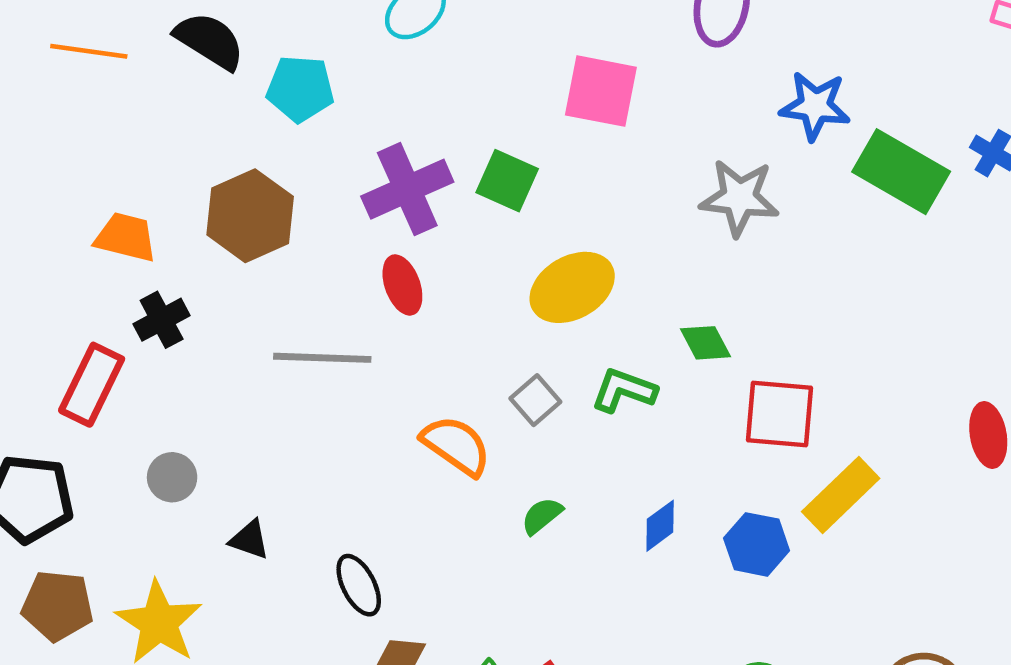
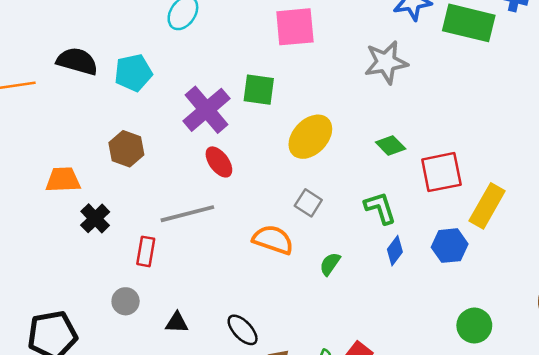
brown hexagon: (250, 216) -> (126, 149), size x0.7
red rectangle: (92, 385) -> (146, 251), moved, size x0.7
green L-shape: (624, 390) -> (380, 208), moved, turned 69

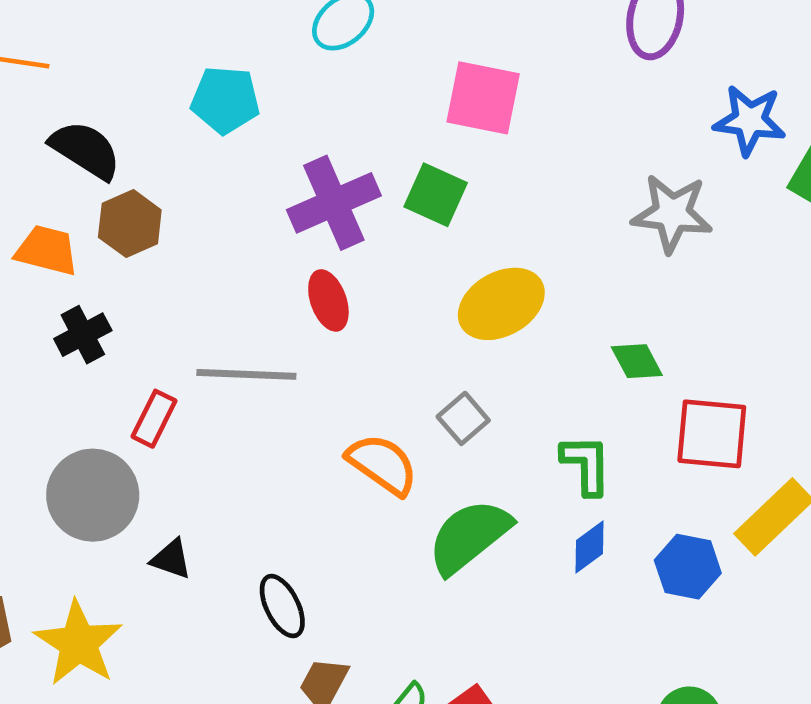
pink square: (295, 27) -> (483, 98), moved
black semicircle: (77, 61) -> (85, 150), moved
brown hexagon: (126, 149) -> (130, 224), moved
green semicircle: (330, 264) -> (469, 536), size x2.0
gray circle: (126, 301) -> (93, 495), size x1.8

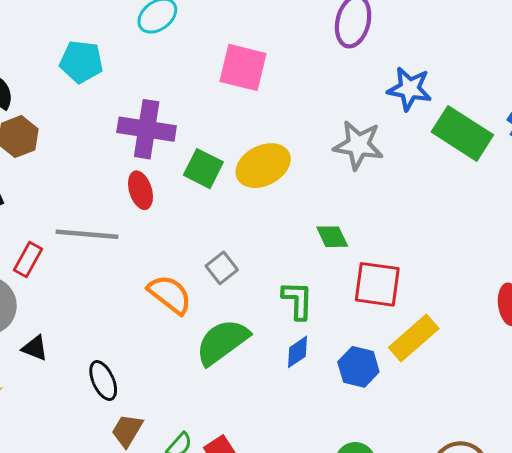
green square: (436, 195) -> (203, 169), moved
purple cross: (334, 203) -> (147, 129), turned 30
yellow ellipse: (501, 304) -> (263, 166), moved

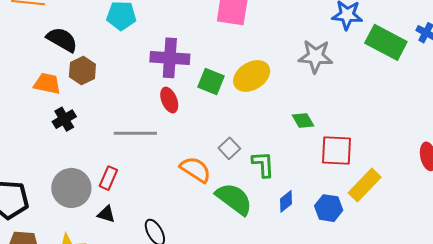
red rectangle: (28, 260) -> (108, 178), moved
green L-shape: (298, 300) -> (263, 164), moved
green semicircle: (222, 342) -> (234, 199), turned 78

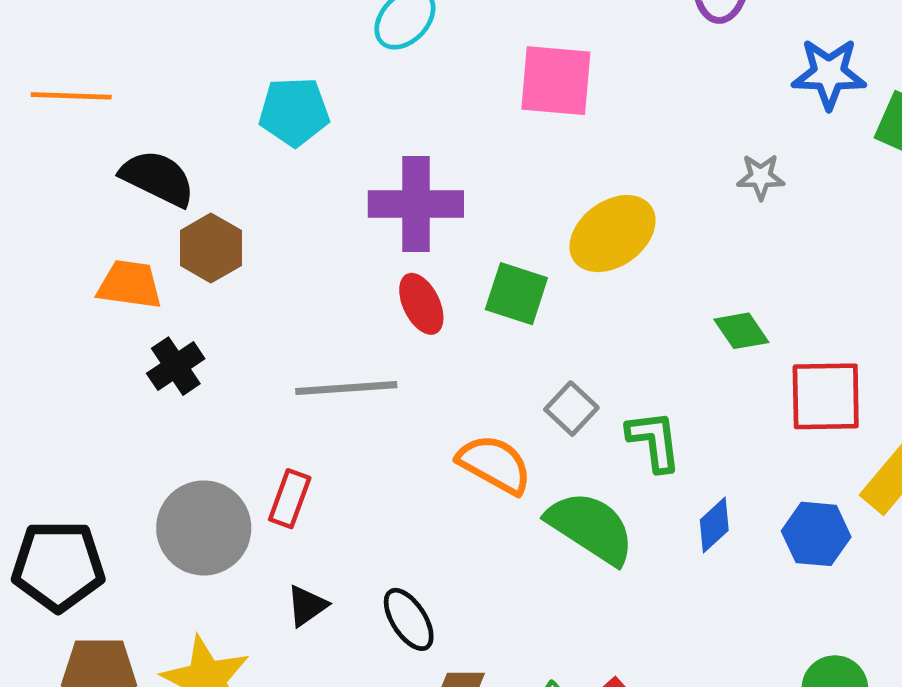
gray star: (316, 56) -> (761, 177), size x0.6
green square: (211, 82) -> (516, 294), moved
black triangle: (106, 214) -> (307, 606), moved, turned -48

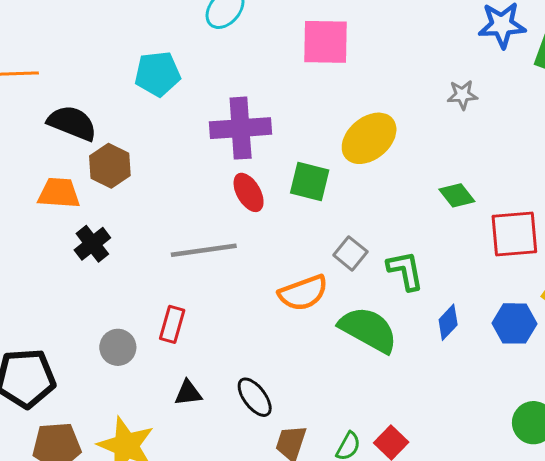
orange semicircle: (495, 464) -> (303, 293), turned 135
gray circle: (204, 528) -> (118, 347), size x0.6
black triangle: (307, 606) -> (188, 393), turned 32

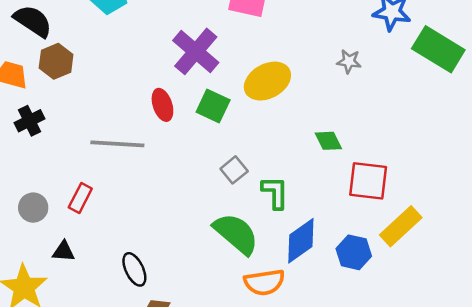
purple cross: (241, 128) -> (196, 51), moved, turned 33
orange semicircle: (303, 293) -> (264, 282), moved
blue diamond: (448, 322) -> (301, 241), size x1.6
black triangle: (188, 393) -> (63, 251), moved

